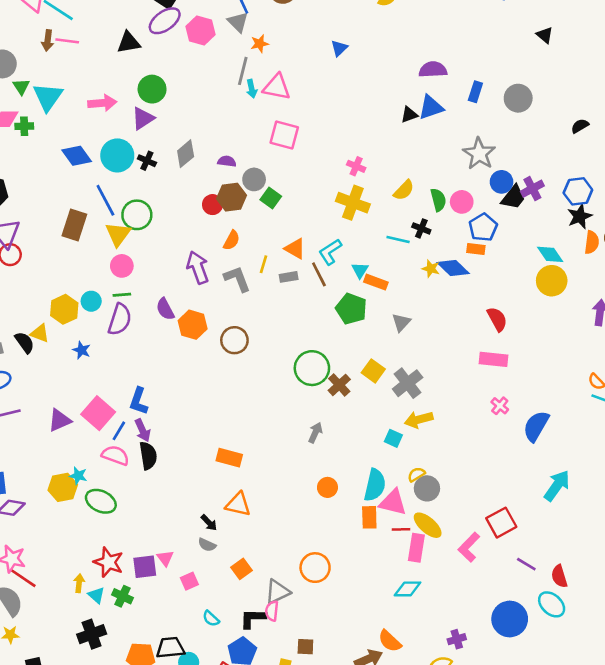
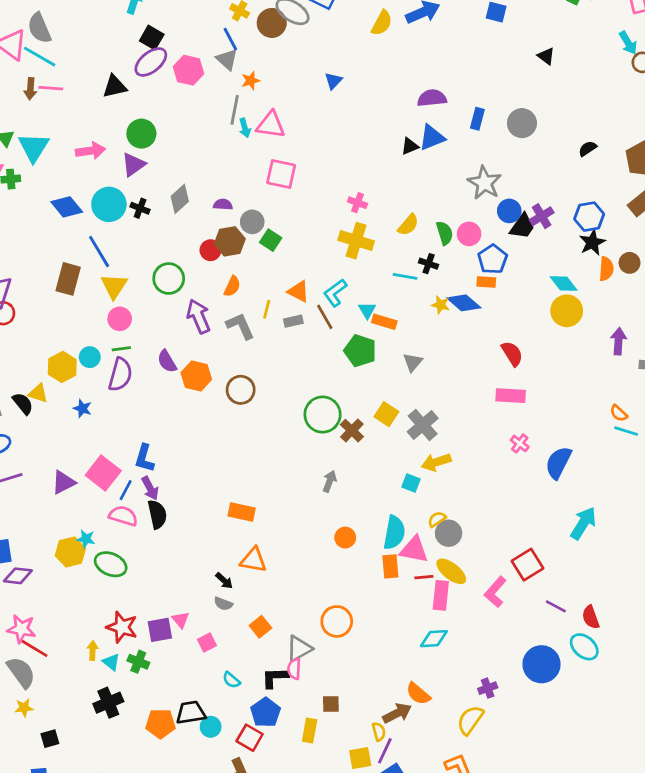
green circle: (137, 215) -> (169, 279), moved

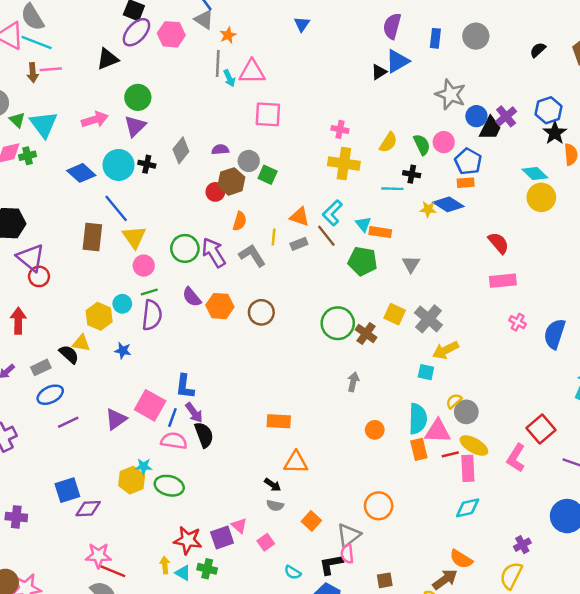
purple semicircle: (432, 98) -> (392, 26), turned -60
green circle: (169, 279) -> (185, 248), moved

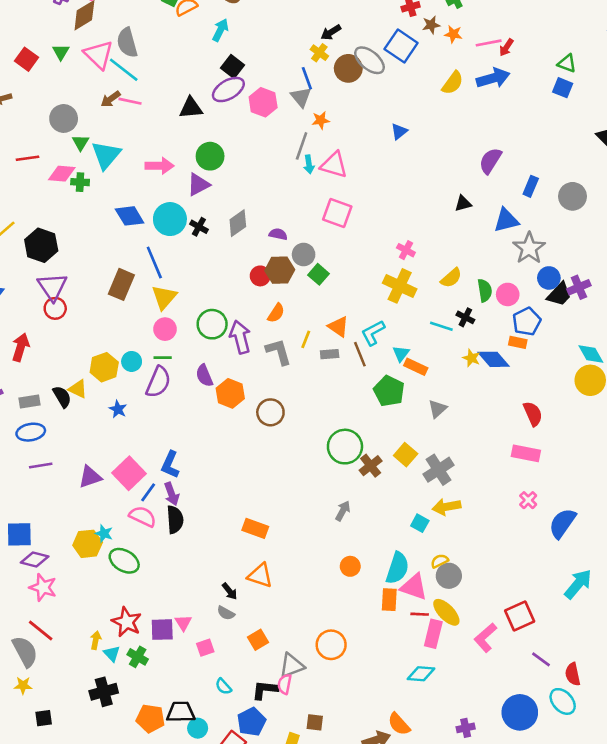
blue triangle: (397, 61) -> (506, 220), moved
brown arrow: (33, 73) -> (111, 99), turned 42
pink star: (98, 555) -> (43, 587), moved

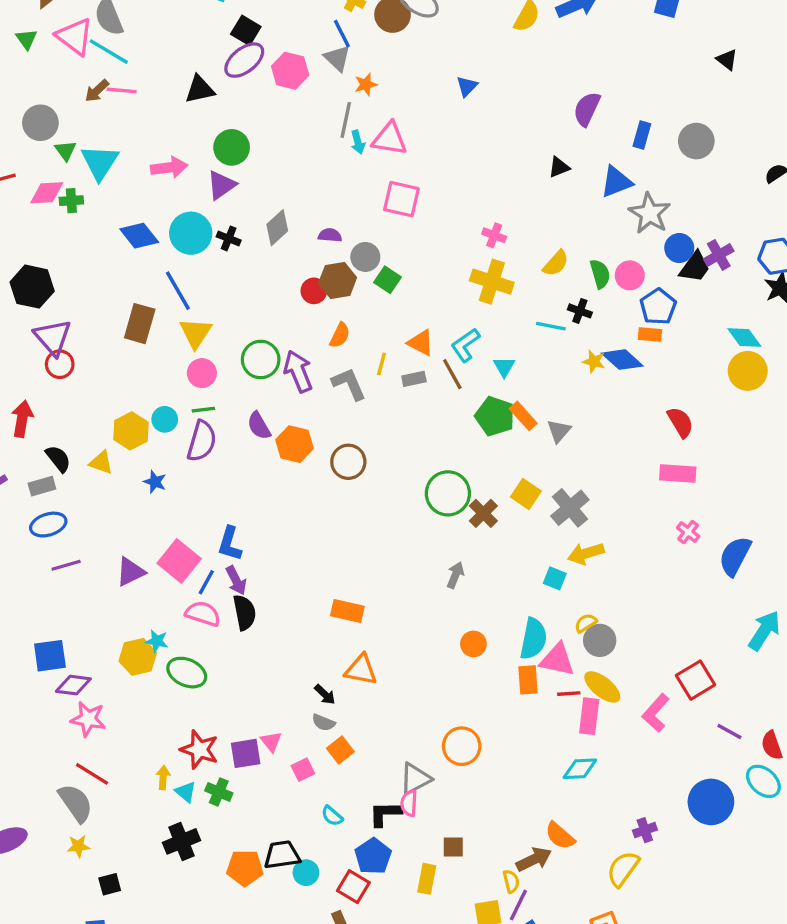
orange rectangle: (416, 367) -> (523, 416), moved, turned 30
black semicircle: (62, 397) -> (58, 459), moved
orange square: (258, 640) -> (340, 750), moved

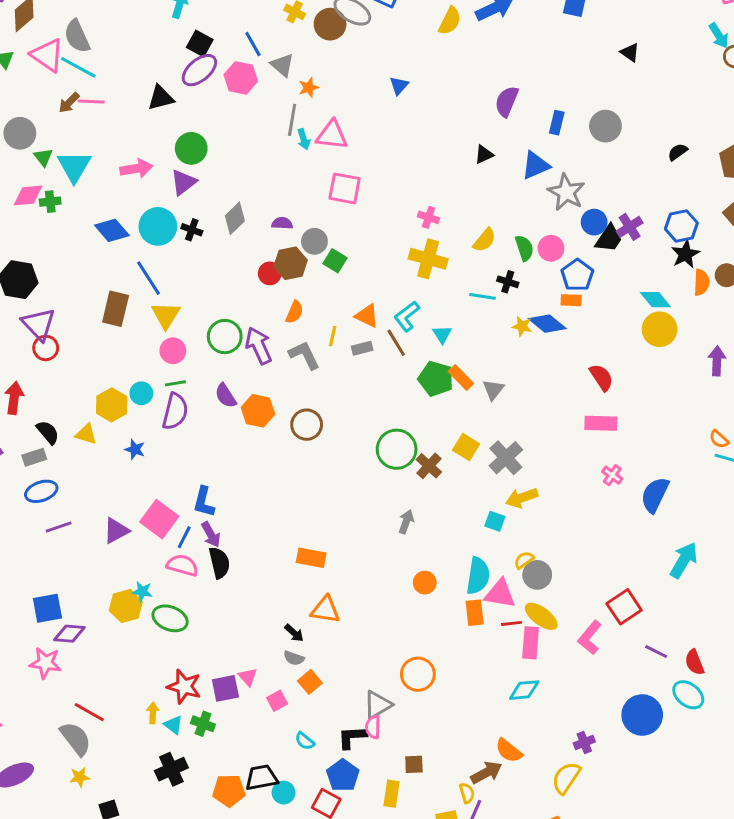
blue line: (342, 34) -> (253, 44), moved
pink star: (88, 719) -> (45, 663), moved

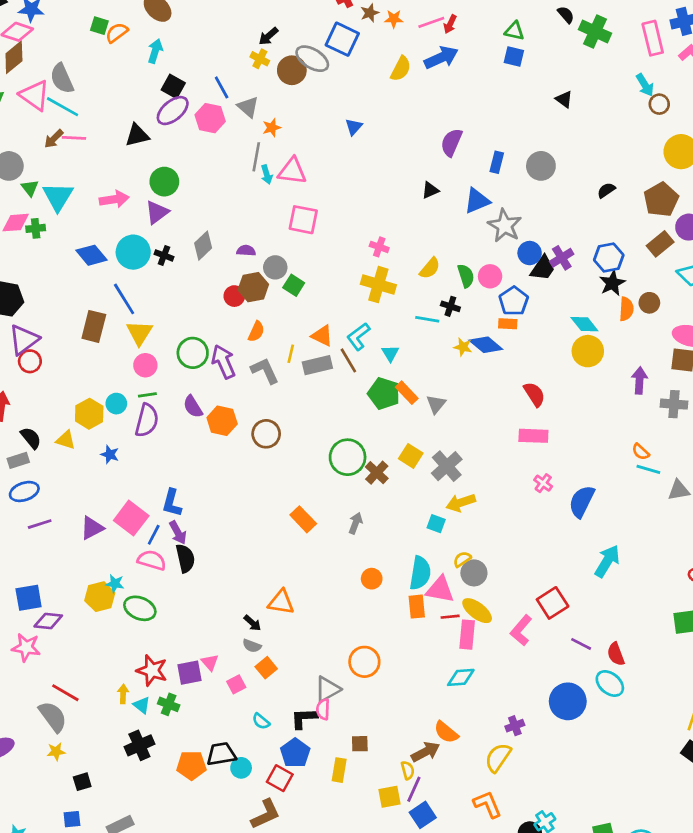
purple triangle: (39, 324) -> (24, 340), turned 36
gray rectangle: (362, 348) -> (317, 365), size x1.5
orange rectangle: (311, 558) -> (303, 519), moved, turned 35

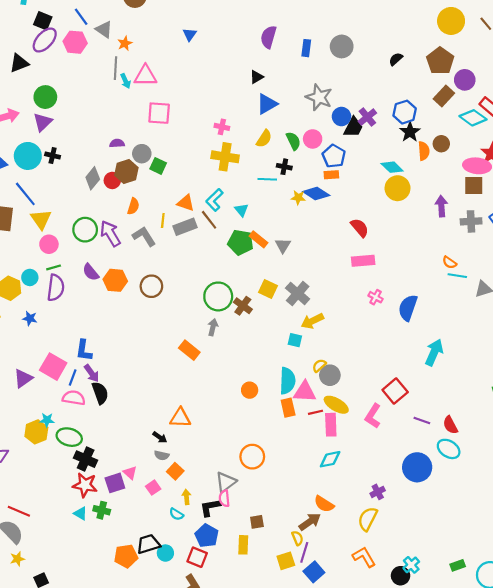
blue triangle: (477, 201) -> (267, 104), moved
gray diamond: (203, 246) -> (93, 178), moved
gray arrow: (355, 523) -> (213, 327), moved
yellow arrow: (123, 694) -> (186, 497), moved
black cross: (139, 745) -> (86, 459), moved, turned -35

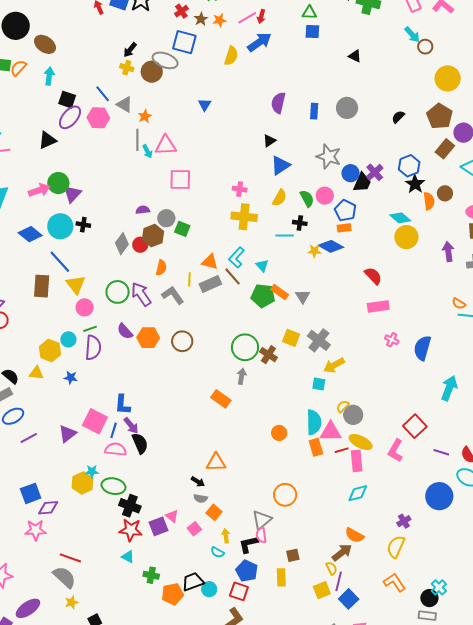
green circle: (45, 97) -> (58, 183), moved
green cross: (102, 510) -> (151, 575), moved

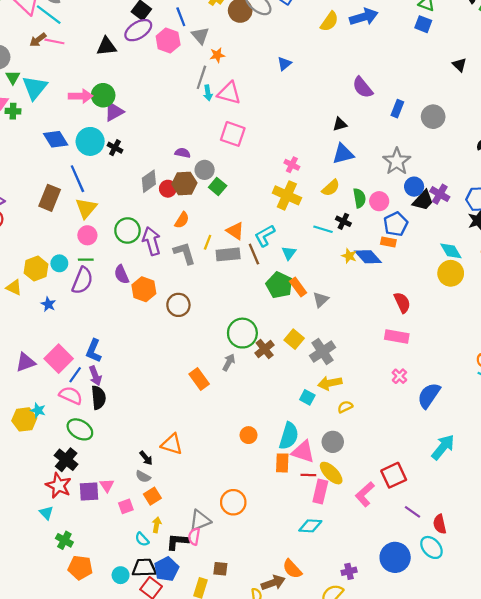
purple semicircle: (278, 103) -> (363, 87), turned -70
purple cross: (375, 172) -> (440, 194), turned -36
yellow semicircle: (343, 406) -> (345, 407), moved
green ellipse: (113, 486) -> (80, 429), moved
black trapezoid: (193, 582) -> (144, 568), moved

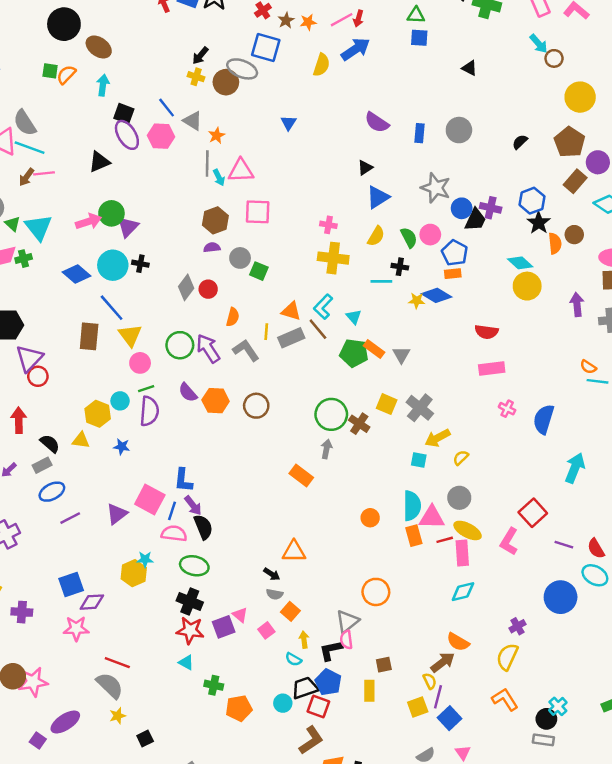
purple ellipse: (138, 30) -> (127, 135), turned -72
brown hexagon: (184, 183) -> (215, 220), moved
red semicircle: (402, 303) -> (486, 332), turned 140

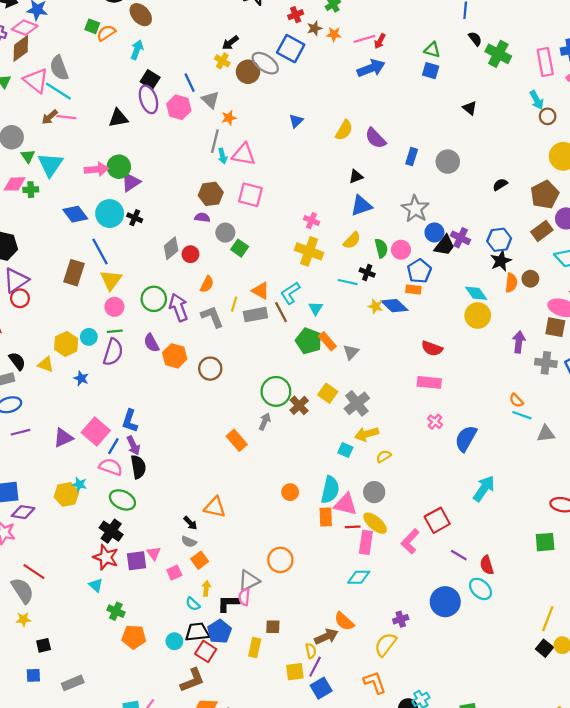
yellow semicircle: (321, 65) -> (344, 130), moved

